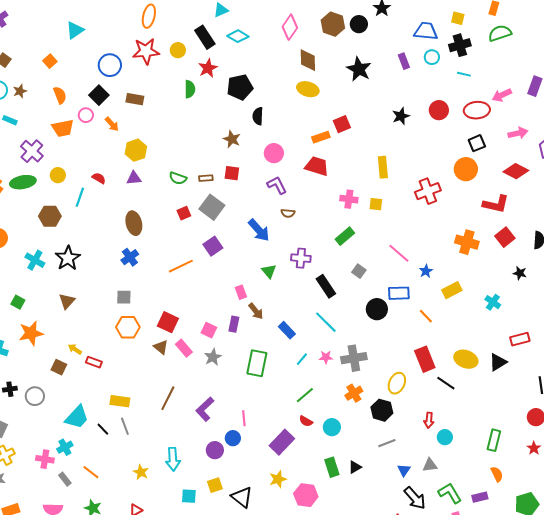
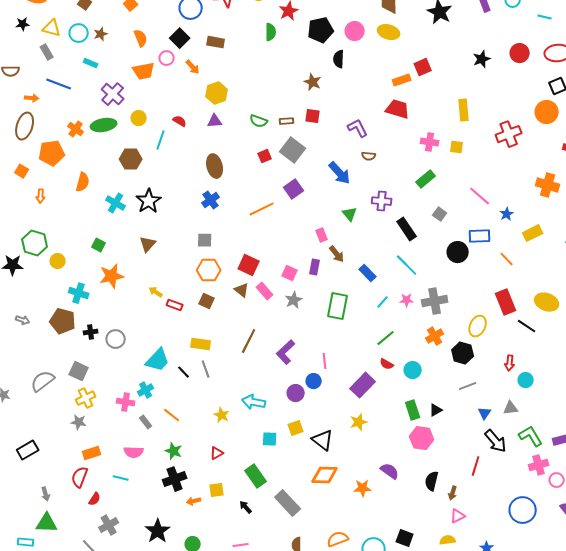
pink circle: (274, 153) -> (355, 31), moved
brown square: (59, 367) -> (207, 301), moved
cyan arrow: (173, 459) -> (254, 402), turned 105
pink hexagon: (306, 495) -> (422, 438), moved

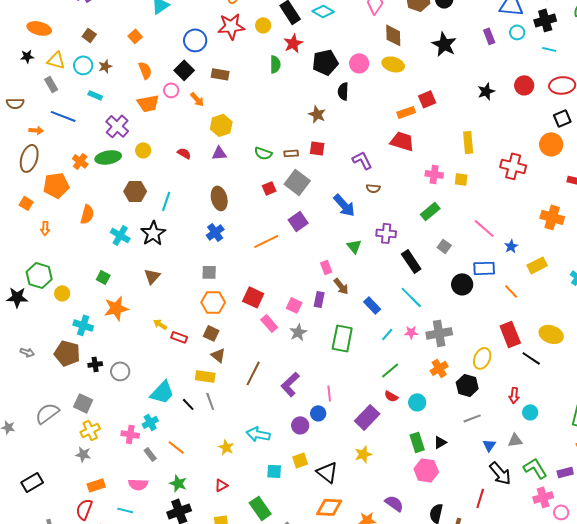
red cross: (509, 134) -> (513, 166), turned 35
cyan line: (161, 140) -> (166, 201), moved
brown triangle: (242, 290) -> (218, 355), moved

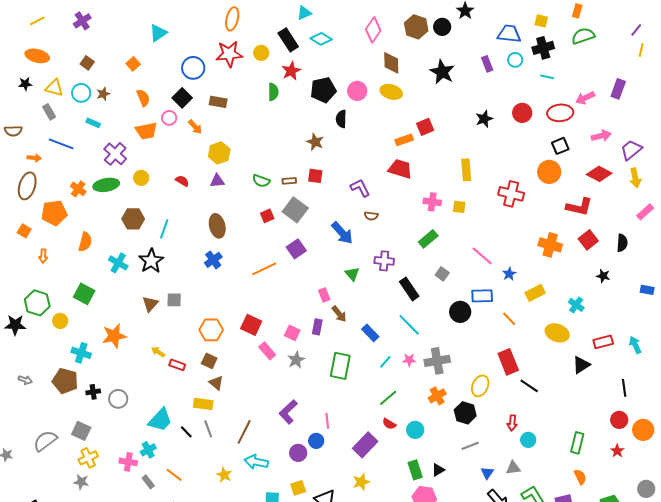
gray square: (209, 272) -> (174, 300), moved
green square: (103, 277) -> (84, 294), moved, size x1.5
yellow ellipse: (551, 334) -> (557, 333), moved
brown line: (253, 373) -> (244, 432), moved

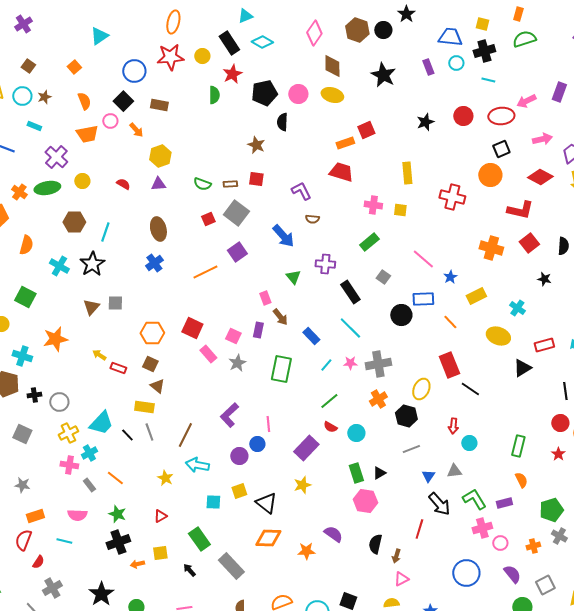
yellow cross: (88, 458) -> (68, 433), moved

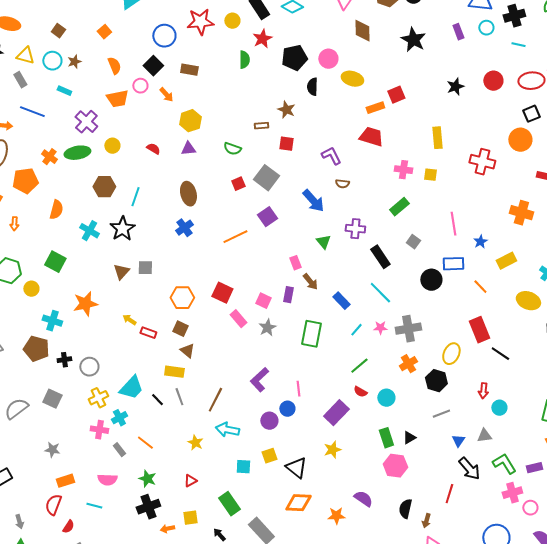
yellow ellipse: (332, 95) -> (352, 79), moved
brown rectangle: (230, 184) -> (261, 126), moved
pink line: (423, 259) -> (453, 224), turned 40

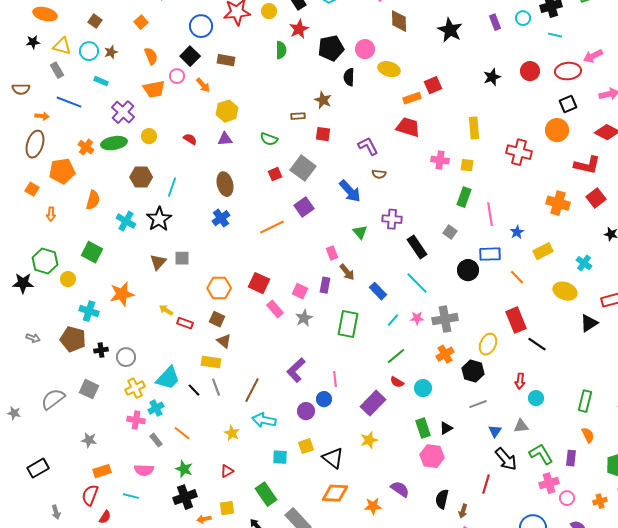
green rectangle: (399, 207) -> (464, 197), moved, turned -30
purple rectangle: (534, 468) -> (571, 458), turned -70

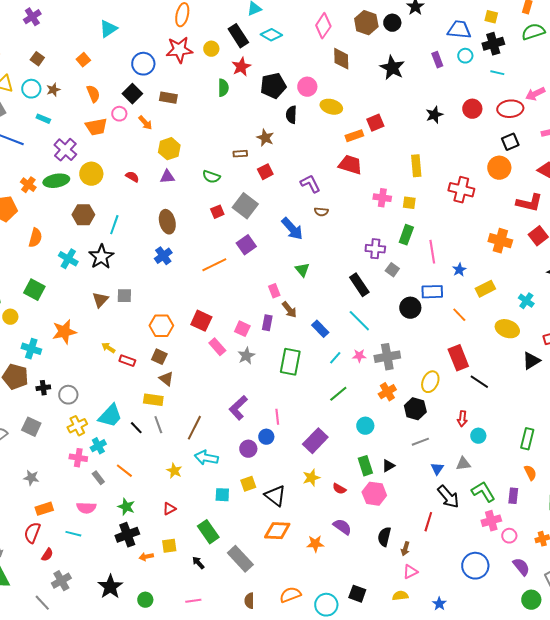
red square: (323, 134) -> (265, 172), turned -35
yellow circle: (149, 136) -> (91, 174), size x1.5
purple cross: (392, 219) -> (375, 249), moved
red semicircle: (397, 382) -> (339, 489), moved

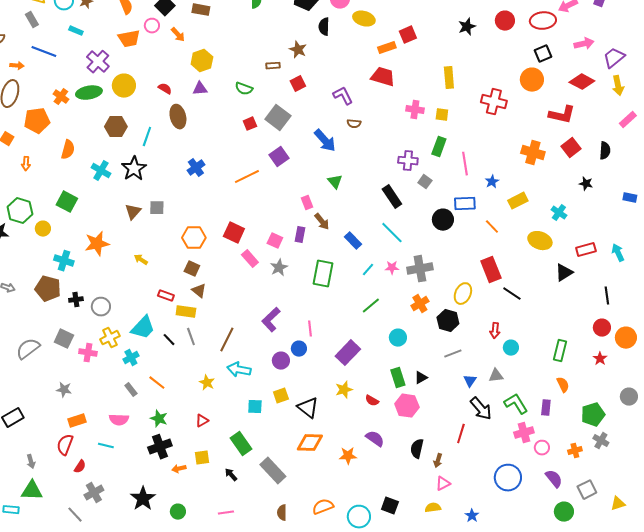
brown ellipse: (167, 222) -> (178, 117), moved
red rectangle: (127, 361) -> (166, 296), moved
pink cross: (78, 458) -> (88, 353), moved

